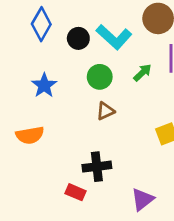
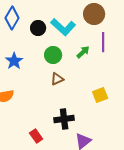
black cross: (97, 167) -> (64, 119), moved
red rectangle: (75, 192) -> (36, 136), turned 32

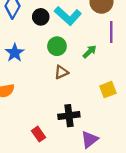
green arrow: (83, 52) -> (90, 52), moved

